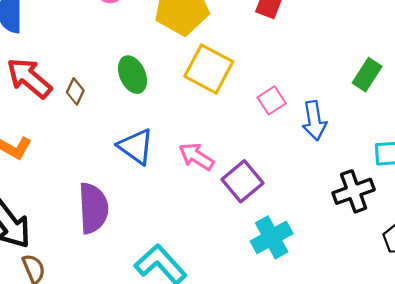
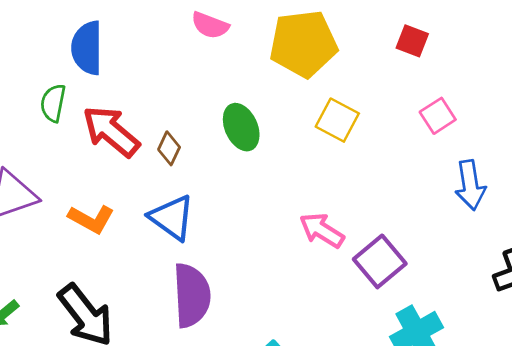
yellow square: (209, 69) -> (337, 120), size x0.7
pink square: (272, 100) -> (438, 116), moved
blue triangle: (136, 146) -> (172, 218), moved

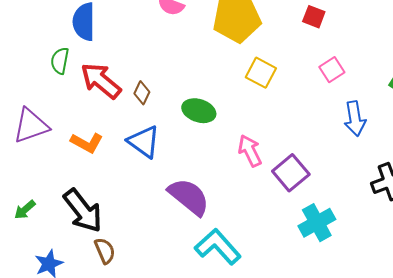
green ellipse: (241, 127) -> (199, 111), moved, turned -48
pink arrow: (322, 230) -> (250, 151), turned 32
purple semicircle: (192, 295) -> (189, 197), moved, turned -48

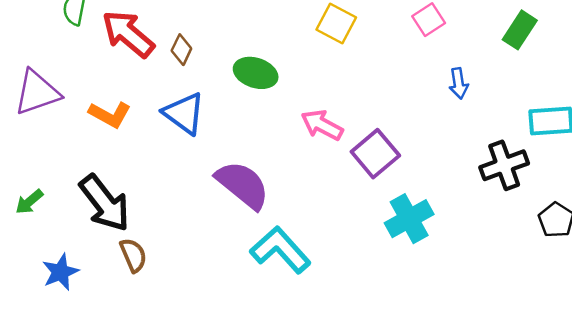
blue arrow: (355, 119) -> (459, 83), size x0.7
pink arrow: (250, 151) -> (322, 125), turned -36

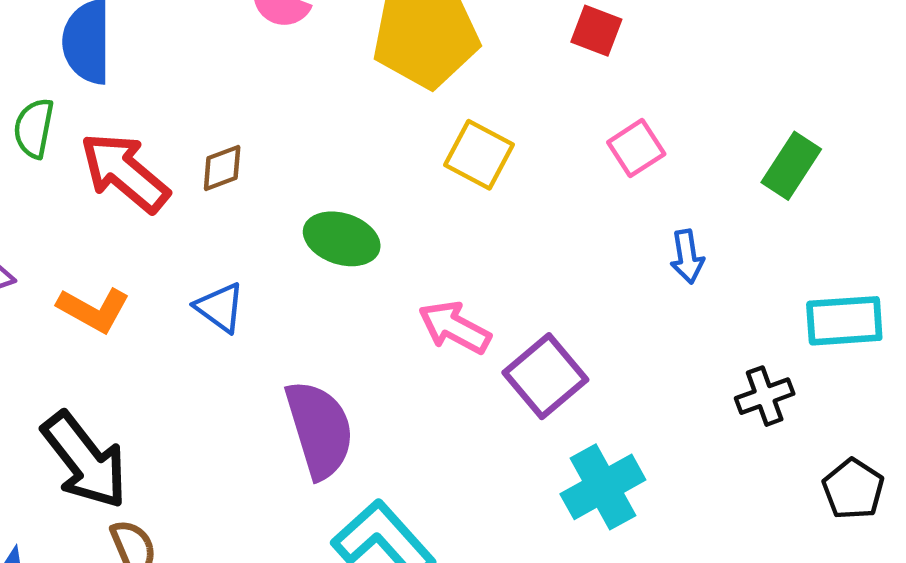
brown diamond: (181, 50) -> (222, 168), moved, turned 44
blue triangle: (184, 113) -> (220, 307), size x0.7
black cross: (504, 165) -> (765, 396), size x0.7
purple semicircle: (243, 185) -> (320, 429), turned 34

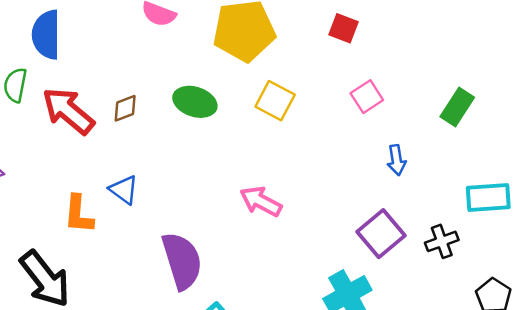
green ellipse: (342, 239) -> (195, 102), moved
orange L-shape: (94, 310) -> (79, 214), moved, turned 66
purple square: (545, 376) -> (381, 234), moved

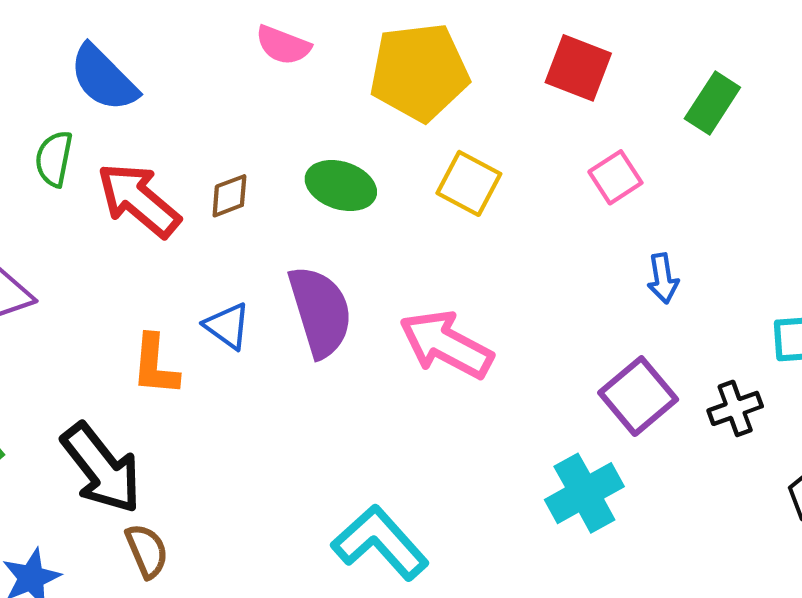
red square: (344, 28) -> (578, 68), size x1.4
blue semicircle: (46, 35) -> (104, 78), turned -45
green rectangle: (457, 107) -> (712, 103), moved
pink arrow: (261, 201) -> (446, 344), size x1.4
purple semicircle: (182, 261) -> (320, 311), moved

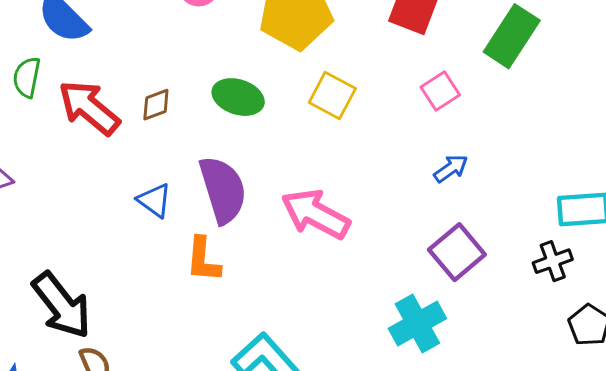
green rectangle: (712, 103) -> (512, 36), size x1.4
blue arrow: (663, 278) -> (451, 168), moved, turned -116
orange L-shape: (155, 365) -> (203, 260), moved
black cross: (735, 408) -> (553, 261), moved

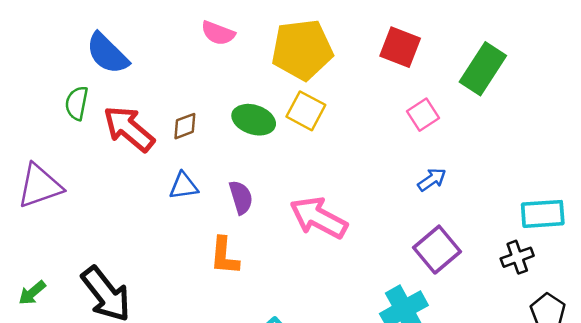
yellow square: (332, 95) -> (306, 111), moved
purple semicircle: (223, 190) -> (241, 197), size x0.6
blue triangle: (154, 200) -> (184, 186), moved, turned -44

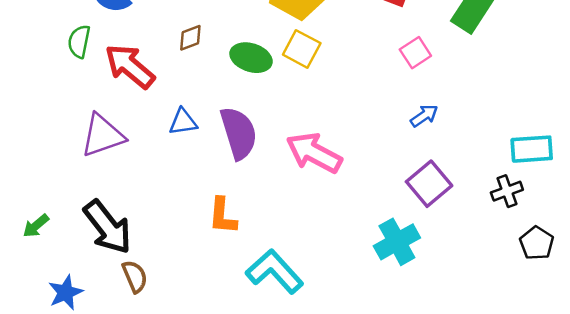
brown diamond: (185, 126) -> (190, 38), moved
purple triangle: (40, 186) -> (103, 135), moved
purple semicircle: (241, 197) -> (239, 133), size x1.6
orange L-shape: (224, 256) -> (223, 216), moved

